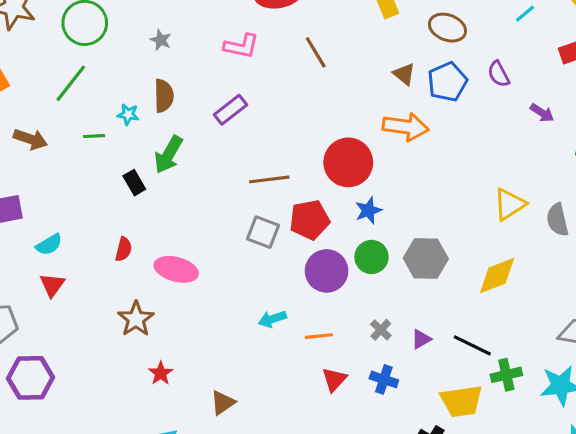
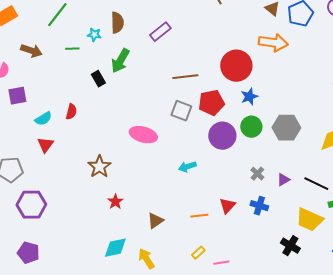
red semicircle: (123, 249) -> (71, 112), moved
pink ellipse: (176, 269) -> (143, 135), moved
orange line: (319, 336) -> (199, 216), moved
yellow trapezoid: (461, 401) -> (309, 220), turned 32

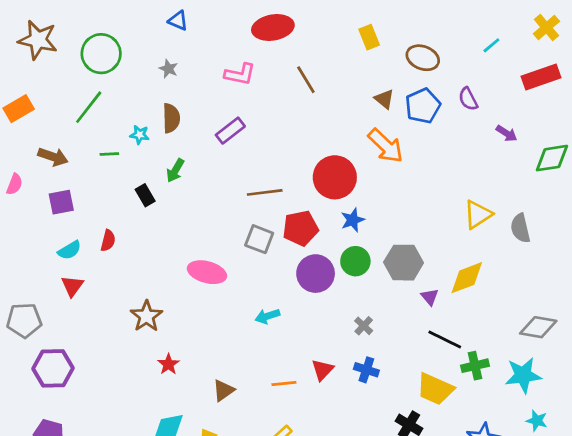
orange arrow: (273, 43) -> (386, 146), turned 36
green arrow: (120, 61) -> (175, 170), size x0.7
purple square: (17, 96) -> (61, 202), moved
purple triangle: (283, 180) -> (430, 297), moved, turned -40

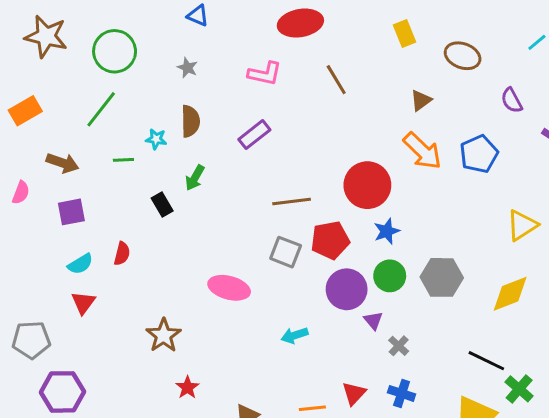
brown triangle: (384, 99) -> (421, 100), turned 45
blue pentagon: (423, 106) -> (479, 154), moved
purple triangle: (430, 297) -> (373, 321), moved
green cross: (475, 366) -> (519, 389), turned -36

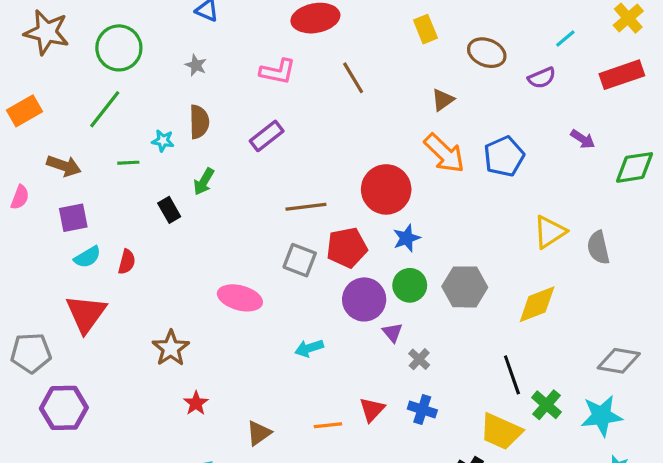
purple semicircle: (512, 100) -> (542, 78), moved, turned -85
cyan semicircle: (80, 264) -> (87, 257), moved
red triangle: (83, 303) -> (86, 314), size x1.6
black line: (486, 361) -> (512, 375), turned 45

